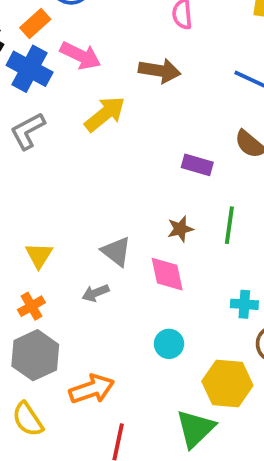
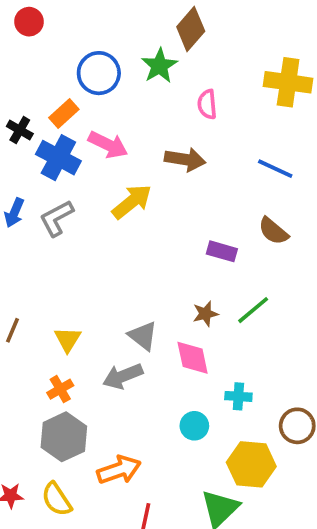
green line: (229, 225) -> (253, 310), turned 42
gray arrow: (96, 293) -> (123, 376), size x1.5
cyan cross: (244, 304) -> (238, 396), moved

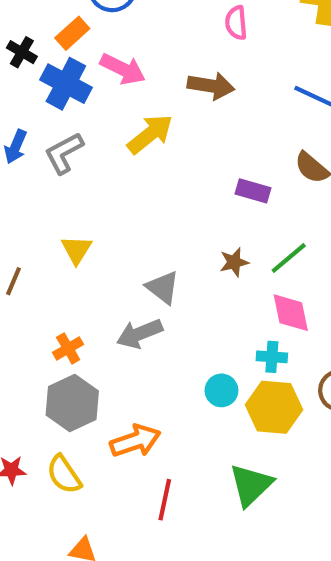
yellow triangle: (68, 339) -> (77, 250), moved
pink diamond: (193, 358) -> (291, 313), moved
yellow hexagon: (251, 464) -> (274, 407), moved

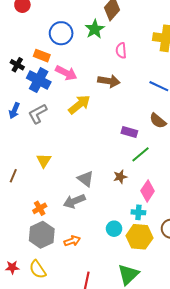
orange rectangle: (72, 33) -> (42, 56), turned 63
green line: (289, 258) -> (140, 154), moved
brown star: (234, 262) -> (120, 177), moved
pink diamond: (291, 313) -> (148, 191), turned 45
orange arrow: (135, 441) -> (72, 241), moved, size x0.7

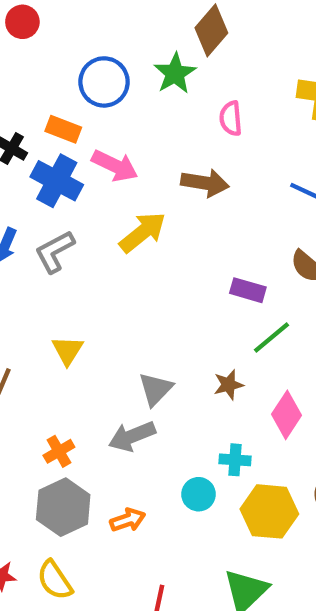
gray triangle: (86, 179) -> (156, 389), turned 36
cyan cross: (138, 212) -> (235, 460), moved
cyan circle: (114, 229) -> (198, 494), moved

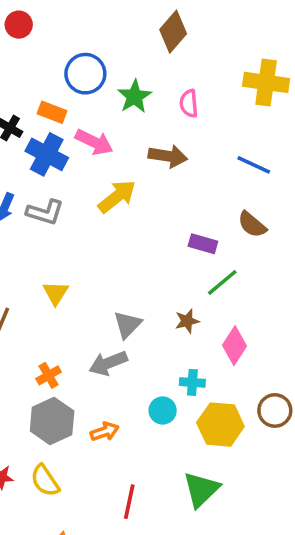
green star: (175, 73) -> (135, 96), moved
gray L-shape: (55, 252) -> (45, 212), turned -135

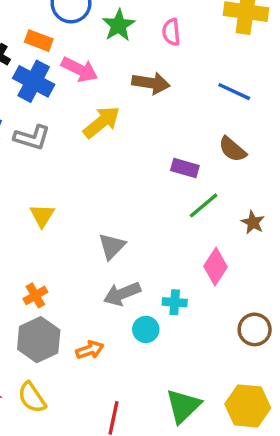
brown star: (187, 321) -> (253, 222), moved, turned -30
gray arrow: (108, 363) -> (122, 294), moved
yellow hexagon: (220, 425) -> (248, 406), moved

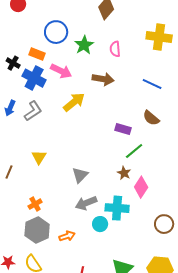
gray L-shape: (32, 137) -> (33, 111), turned -50
brown star: (253, 222) -> (124, 173), moved
cyan cross: (175, 302) -> (117, 208), size x1.6

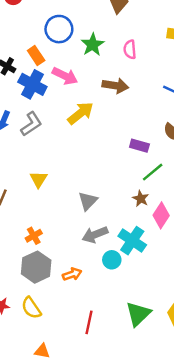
orange rectangle: (37, 54) -> (36, 55), turned 35
cyan cross: (117, 208) -> (132, 241), turned 30

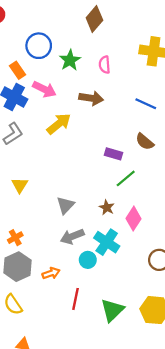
brown star: (141, 199) -> (107, 207), moved
red line: (89, 322) -> (76, 299), moved

